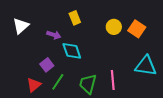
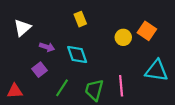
yellow circle: (114, 27) -> (123, 37), moved
purple arrow: (54, 35) -> (47, 47), moved
purple square: (47, 65) -> (40, 70), moved
red triangle: (34, 85) -> (15, 91), moved, turned 35

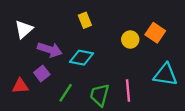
purple arrow: (47, 47) -> (50, 50), size x1.5
cyan diamond: (77, 55) -> (82, 58), turned -60
red triangle: (15, 91) -> (20, 86), moved

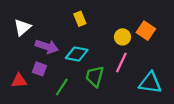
purple square: (42, 73) -> (39, 69), turned -32
cyan triangle: (165, 75) -> (150, 83), moved
pink line: (128, 91) -> (121, 63), moved, turned 30
green trapezoid: (100, 95) -> (95, 76), moved

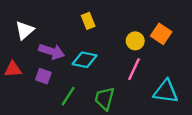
green trapezoid: (95, 76) -> (105, 99), moved
red triangle: (19, 81) -> (13, 69), moved

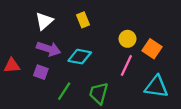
white triangle: (25, 30) -> (44, 21), moved
orange square: (161, 34) -> (152, 49), moved

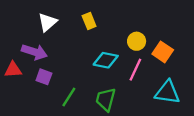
purple arrow: (49, 49) -> (34, 52), moved
cyan diamond: (80, 57) -> (106, 60), moved

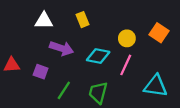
white triangle: (47, 22) -> (44, 21), turned 42
purple arrow: (34, 52) -> (62, 48), moved
orange square: (163, 52) -> (159, 33), moved

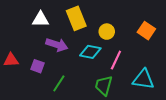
yellow rectangle: (83, 20) -> (76, 18), size x1.6
yellow circle: (127, 38) -> (107, 32), moved
green trapezoid: (98, 93) -> (104, 86), moved

